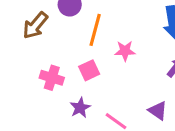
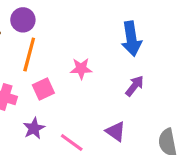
orange line: (95, 30) -> (29, 54), moved

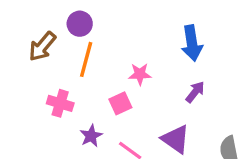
pink square: (43, 89) -> (120, 103), moved
purple triangle: (116, 131) -> (176, 139), size x1.4

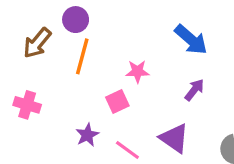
blue arrow: (192, 43) -> (191, 40), turned -40
pink cross: (60, 103) -> (27, 105), moved

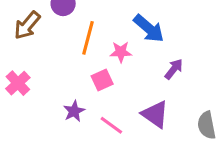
blue arrow: (191, 40) -> (149, 29), moved
orange line: (82, 56) -> (88, 38), moved
pink cross: (27, 105) -> (18, 83), turned 30

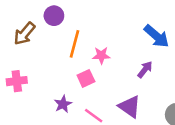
blue arrow: (149, 29) -> (156, 36), moved
pink cross: (18, 83) -> (17, 81), turned 36

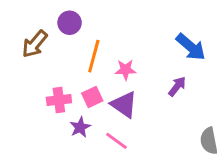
pink square: (86, 78) -> (92, 97), moved
pink cross: (17, 81) -> (59, 100), moved
purple triangle: (130, 107) -> (124, 105), moved

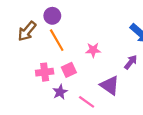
orange line: (94, 56) -> (57, 40), moved, turned -45
purple triangle: (124, 105) -> (110, 85), moved

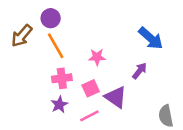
pink square: (69, 70) -> (91, 88), moved
pink cross: (45, 72) -> (62, 78), moved
pink line: (87, 102) -> (89, 116), turned -63

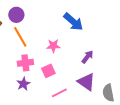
blue arrow: (151, 38) -> (73, 22), moved
purple triangle: (116, 97) -> (86, 82), moved
pink line: (89, 116) -> (59, 93), moved

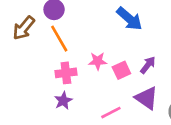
pink star: (53, 46) -> (98, 61), moved
pink square: (48, 71) -> (121, 70), moved

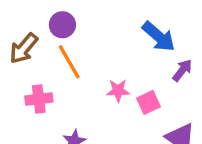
purple arrow: (148, 65) -> (182, 70), moved
pink cross: (66, 73) -> (39, 99), moved

